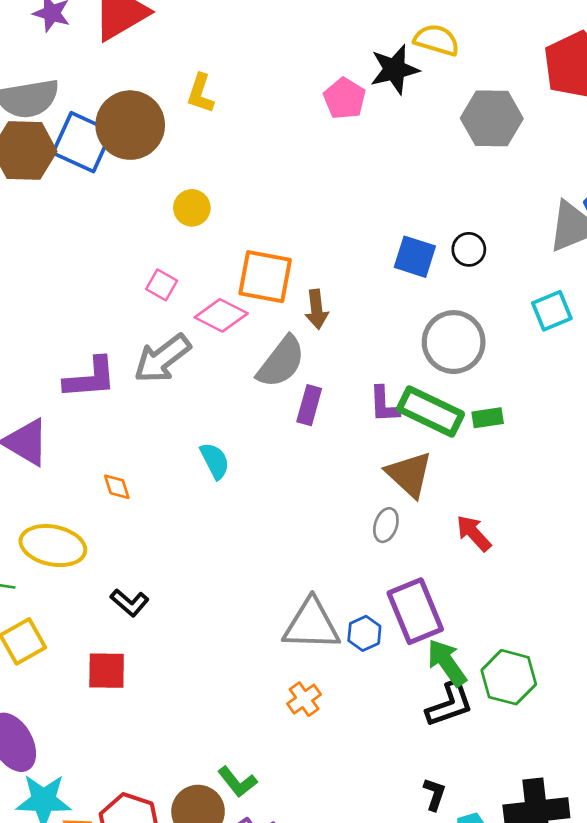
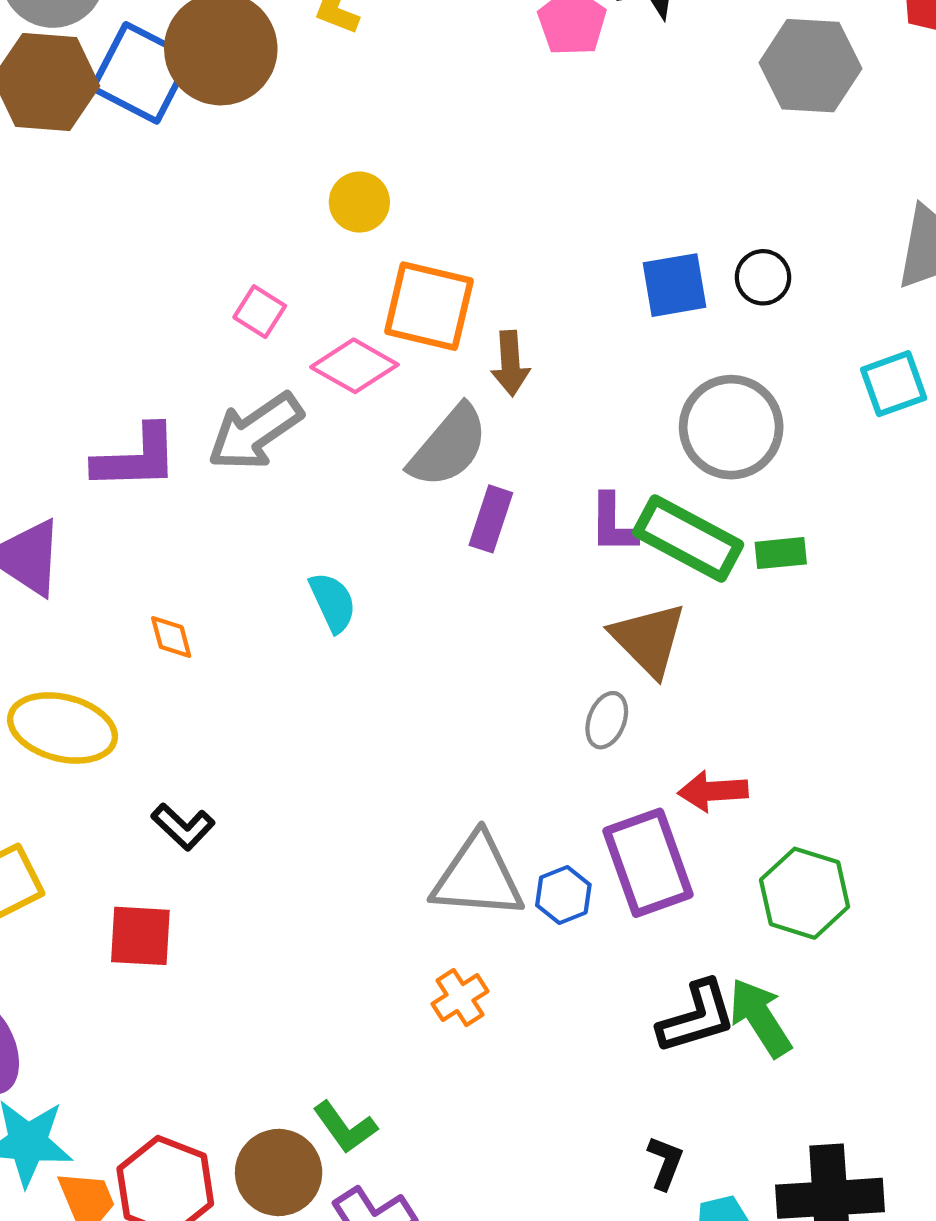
yellow circle: (192, 208) -> (359, 202), moved
blue square: (415, 257) -> (675, 285), turned -30
red arrow: (474, 533) -> (713, 791), moved, turned -54
green arrow: (447, 663) -> (760, 1018), moved
green hexagon: (509, 677) -> (805, 893), moved

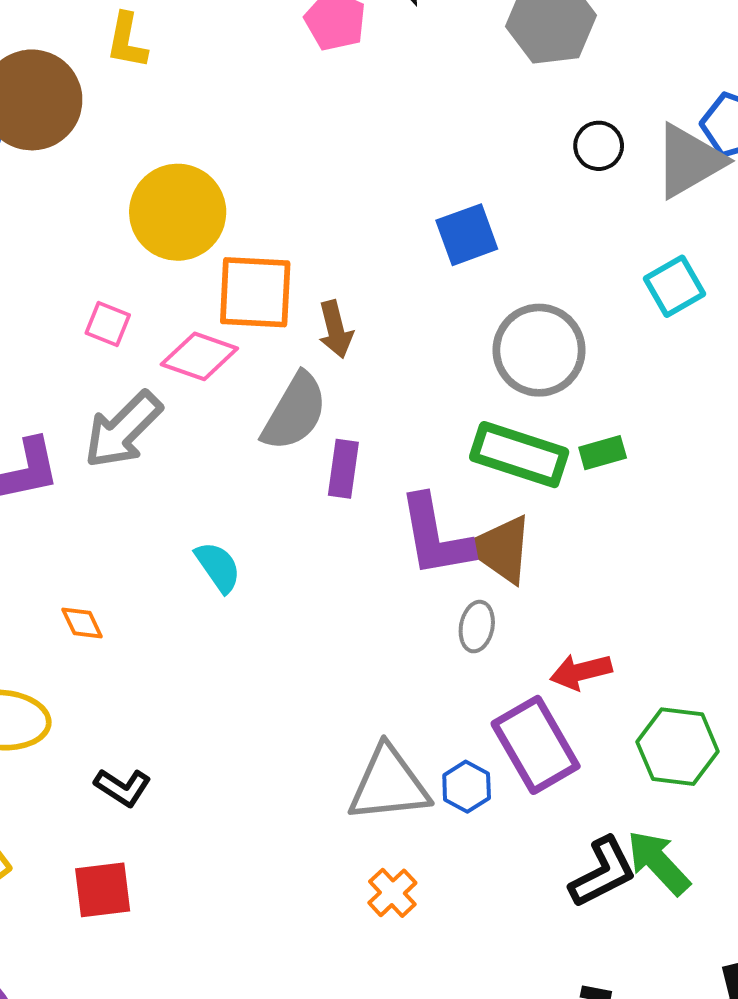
yellow circle: (359, 202) -> (178, 212), size x1.8
black circle: (763, 277) -> (599, 146), moved
purple L-shape: (613, 524) -> (435, 536), moved, size x1.6

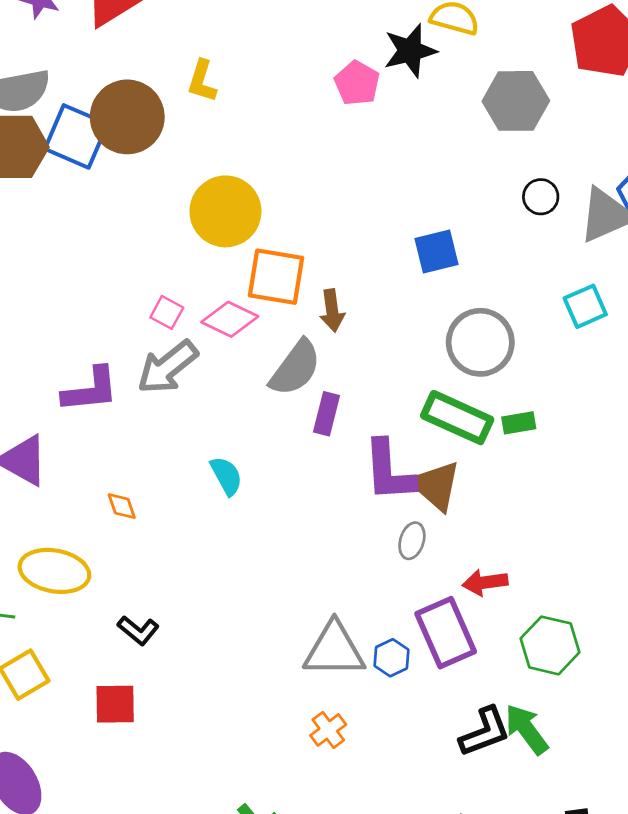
pink square: (108, 324) -> (167, 312), moved

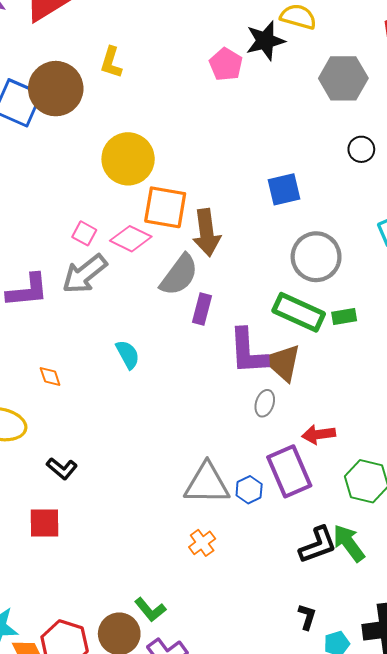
brown arrow: (332, 311) -> (207, 233), size x1.5

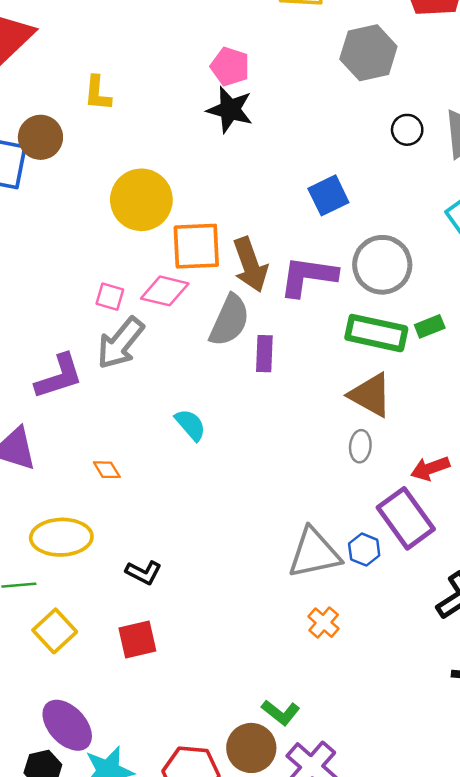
black star: (265, 41) -> (230, 110), moved, turned -30
brown circle: (56, 89) -> (40, 137), size x0.7
purple L-shape: (248, 351) -> (308, 276), moved, turned 114

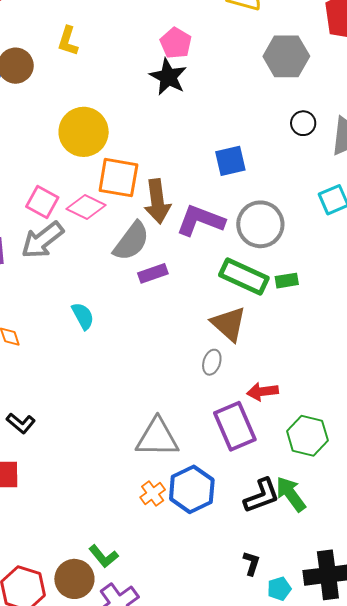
pink square: (110, 297) -> (42, 202), size x1.4
purple rectangle: (264, 354) -> (153, 273), turned 56
blue hexagon: (364, 550) -> (192, 489), moved, size x1.8

